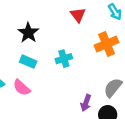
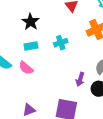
cyan rectangle: (28, 62) -> (31, 46), turned -32

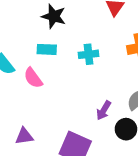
black star: (30, 22) -> (54, 16), turned -30

